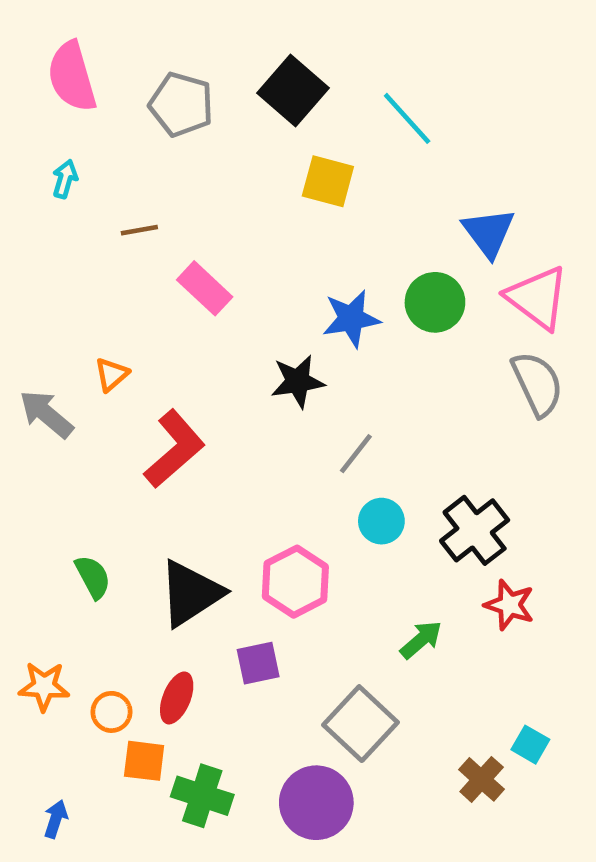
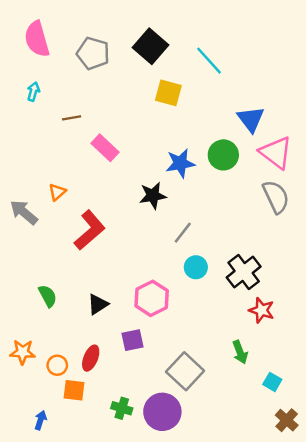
black triangle: (191, 593) -> (98, 304), size x0.6
green arrow: (421, 640) -> (240, 352), moved, turned 110
brown cross: (482, 779) -> (287, 420), moved
green cross: (202, 796) -> (122, 408), moved, size x0.7
blue arrow: (56, 819) -> (41, 420), moved

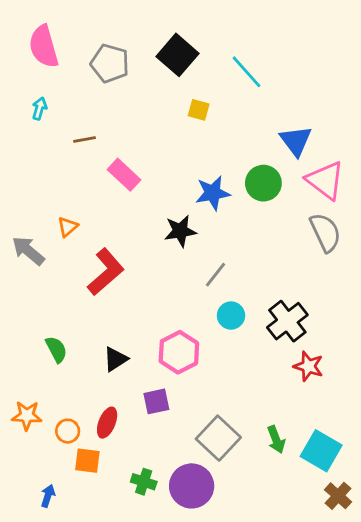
yellow square: (168, 93) -> (199, 110), size x0.7
green arrow: (240, 352) -> (276, 439), moved
cyan square: (272, 382) -> (321, 451), size x1.8

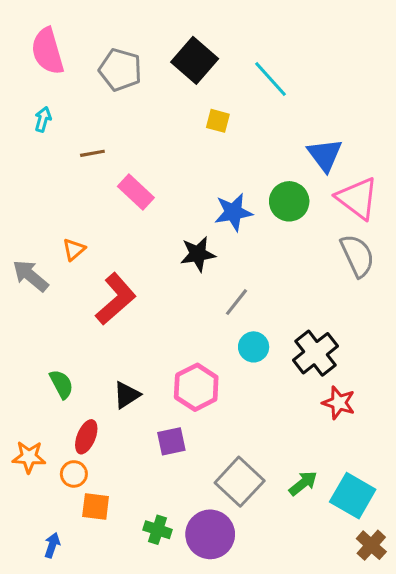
red ellipse: (107, 423) -> (86, 437), moved
green arrow: (276, 439) -> (303, 483), turned -108

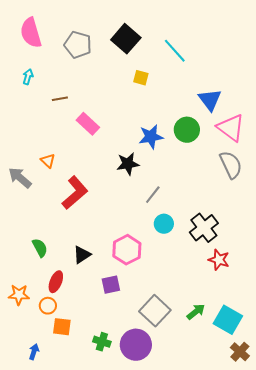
orange triangle: (74, 249) -> (48, 161), turned -35

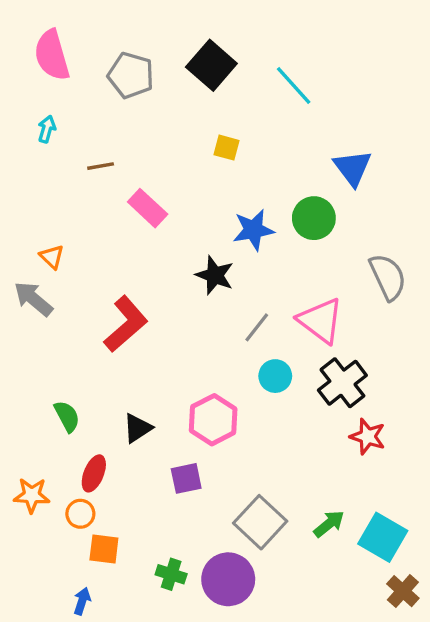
yellow square: (141, 78) -> (227, 148), moved
pink triangle: (231, 128) -> (321, 321), moved
orange triangle: (48, 161) -> (52, 257), moved
black star: (128, 164) -> (215, 275), turned 30
blue arrow: (34, 352) -> (82, 601), moved

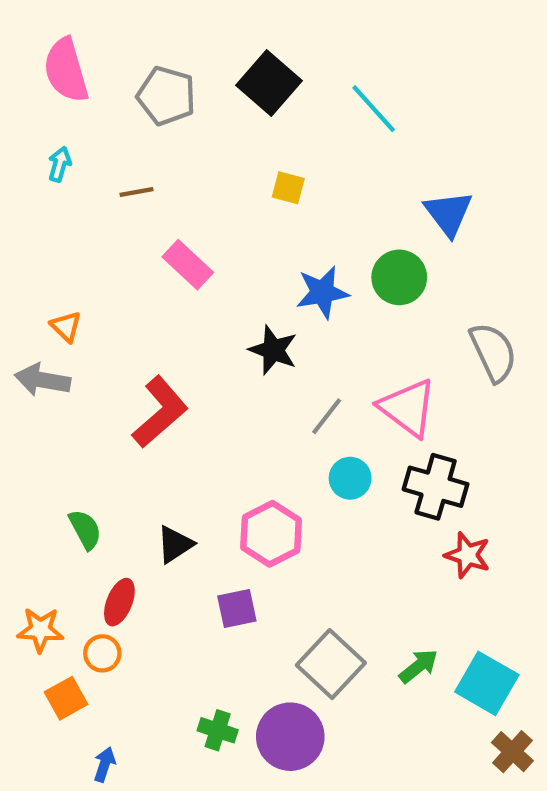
brown line: (101, 166) -> (136, 192), moved
gray arrow: (33, 299) -> (42, 380), turned -30
black cross: (342, 383) -> (436, 487), turned -36
orange square: (104, 549) -> (66, 698), moved, turned -36

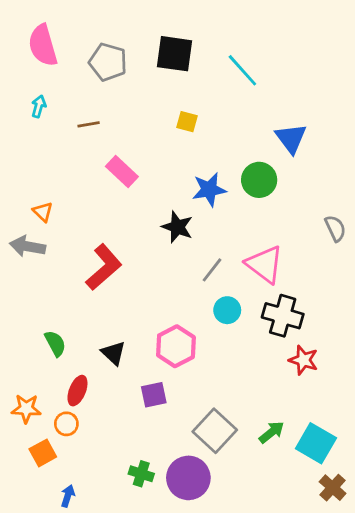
black square: (269, 83) -> (175, 54), turned -33
gray semicircle: (493, 352) -> (335, 228), moved, size x0.7
black triangle: (175, 544) -> (114, 353), turned -44

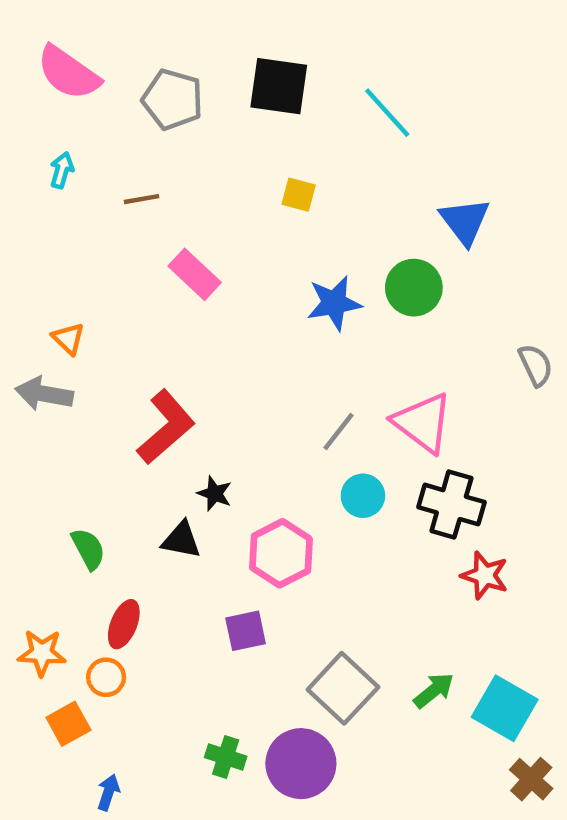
pink semicircle: (43, 45) -> (68, 73), turned -39
black star: (177, 227) -> (215, 493), moved, size x0.7
black triangle: (114, 353) -> (181, 540), moved, turned -32

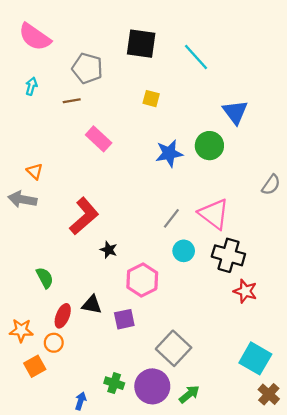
gray pentagon: (172, 99) -> (87, 68), moved
gray semicircle: (536, 365) -> (271, 185), turned 60
black triangle: (181, 540) -> (92, 305), moved
green arrow: (434, 691) -> (189, 394), moved
blue arrow: (108, 792) -> (81, 401), moved

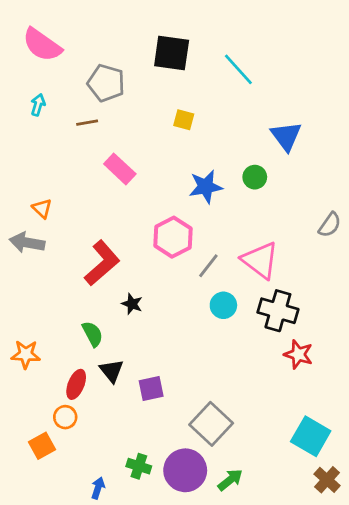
green circle: (209, 146) -> (255, 177), size x0.7
green semicircle: (45, 278) -> (92, 334), moved
pink hexagon: (142, 280) -> (173, 237), moved
black triangle: (92, 305) -> (112, 371), turned 40
orange star: (21, 330) -> (26, 354), moved

